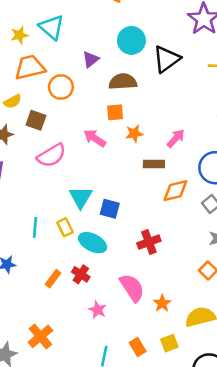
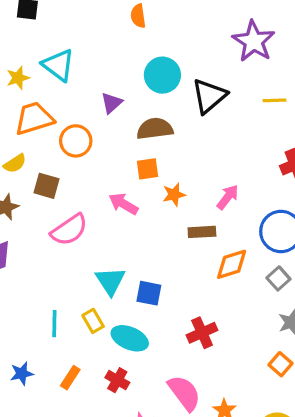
orange rectangle: (53, 279) -> (70, 378), moved

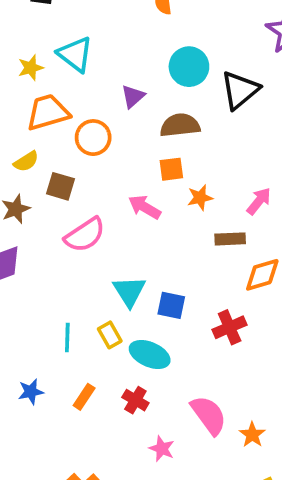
red cross: (202, 333) -> (230, 327), moved

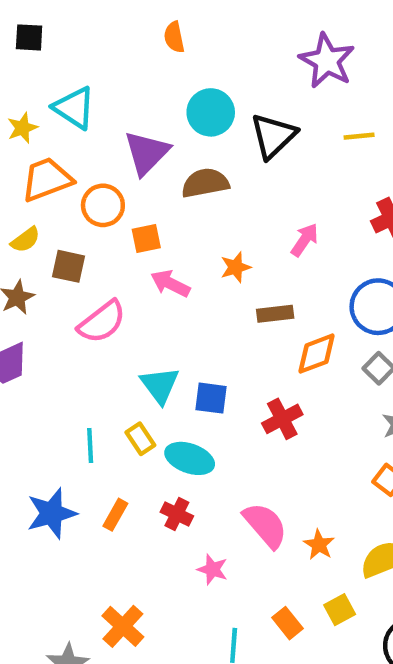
purple triangle: (133, 96) -> (147, 153), size x1.6
orange square: (171, 169) -> (146, 238), moved
pink arrow: (259, 201) -> (305, 240), moved
blue star: (31, 392) -> (52, 513), size x1.6

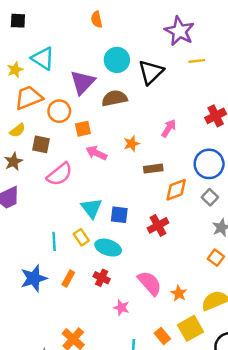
yellow line: (359, 136) -> (197, 61), moved
yellow square: (340, 610) -> (190, 328), size x1.5

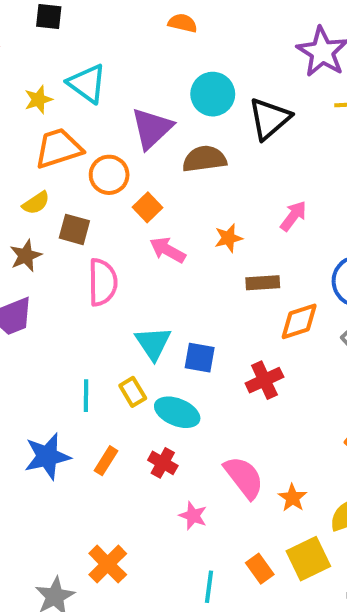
orange semicircle: (97, 19) -> (183, 23), turned 112
orange square: (83, 129) -> (147, 207), turned -35
pink semicircle: (60, 174) -> (103, 282), turned -56

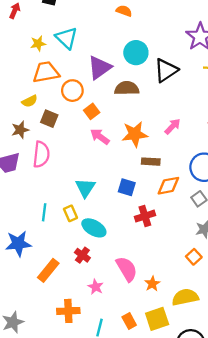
orange star: (228, 238) -> (135, 134), size x1.6
pink semicircle: (103, 282) -> (41, 154), moved
blue square: (200, 358) -> (127, 187), moved
orange rectangle: (106, 461) -> (48, 270), moved, size x1.5
orange cross: (108, 564) -> (68, 311), moved, turned 35

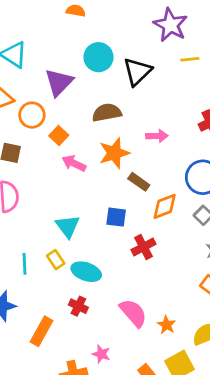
brown semicircle: (127, 88) -> (107, 113), moved
pink arrow: (173, 126) -> (157, 136), turned 54
brown rectangle: (151, 162) -> (139, 182), turned 42
pink star: (96, 287) -> (101, 354), moved

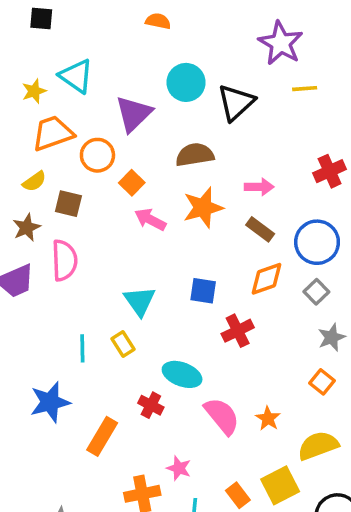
brown rectangle: (139, 182) -> (260, 229), moved
cyan ellipse: (86, 272) -> (182, 374), moved
orange star: (167, 325) -> (268, 418), moved

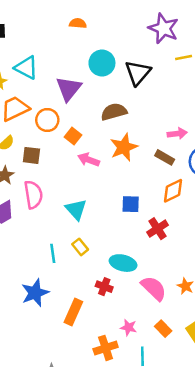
pink arrow: (259, 187) -> (177, 134), moved
cyan triangle: (140, 301) -> (76, 209), moved
orange rectangle: (238, 495) -> (163, 329), moved

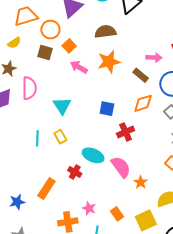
brown square: (31, 155) -> (45, 52), moved
pink semicircle: (154, 288) -> (121, 167), moved
blue star: (35, 293) -> (17, 202), moved, size x0.7

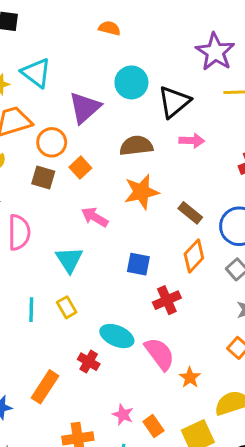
pink arrow: (154, 58) -> (192, 141), moved
pink arrow: (79, 67) -> (95, 217), moved
orange diamond: (143, 103) -> (194, 256), turned -30
pink star: (89, 208) -> (123, 415), moved

